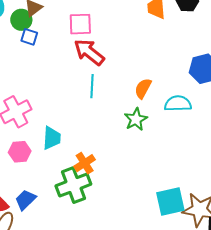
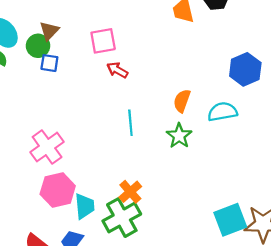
red arrow: (89, 52) -> (117, 70), size x0.6
cyan line: (92, 86) -> (130, 123), moved
cyan trapezoid: (52, 138) -> (85, 206), moved
pink hexagon: (20, 152) -> (58, 190), size x1.4

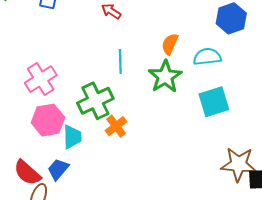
green star: (179, 136) -> (165, 77), size x1.4
green cross: (122, 218) -> (95, 101), moved
cyan square: (230, 220) -> (214, 102), moved

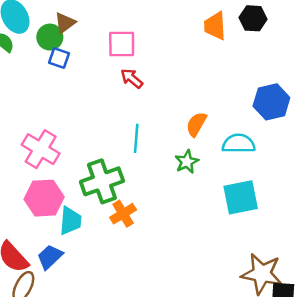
green star: (165, 77) -> (187, 162), size x0.6
pink cross: (41, 79) -> (41, 149), turned -32

